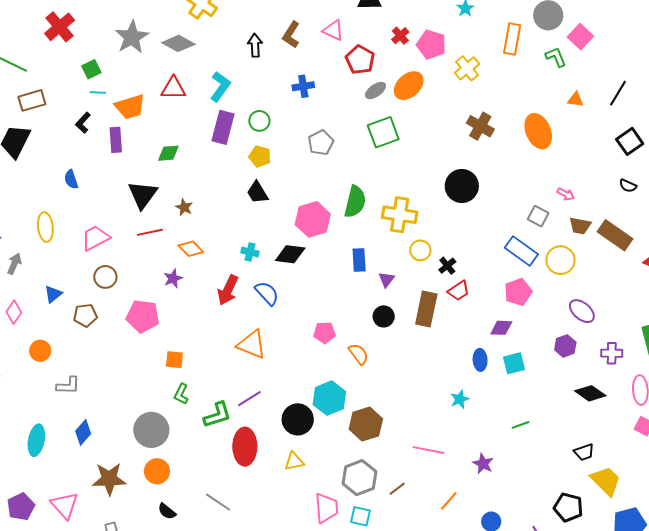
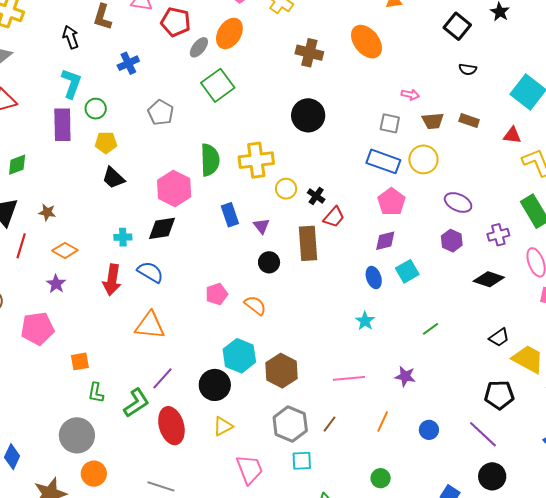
cyan L-shape: (220, 86) -> (71, 83), moved
red line: (150, 232) -> (21, 246), turned -45
brown rectangle: (615, 235) -> (469, 121), size x0.6
pink trapezoid: (326, 508) -> (249, 469), moved

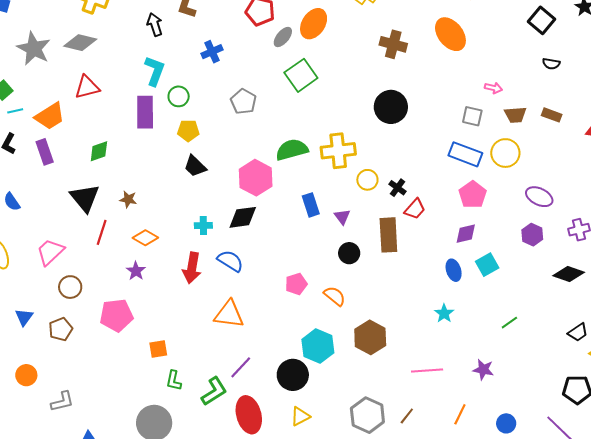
green semicircle: (210, 160) -> (292, 150), turned -104
brown hexagon: (281, 371) -> (370, 337), moved

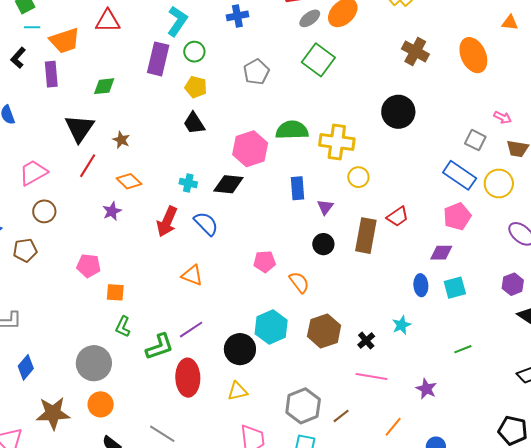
green square: (301, 75) -> (318, 60), turned -32
black cross: (397, 188) -> (366, 341), moved
purple hexagon: (532, 235) -> (513, 284), moved
orange triangle: (229, 314) -> (192, 275), size x0.7
pink pentagon: (116, 315) -> (89, 266), moved, size x0.7

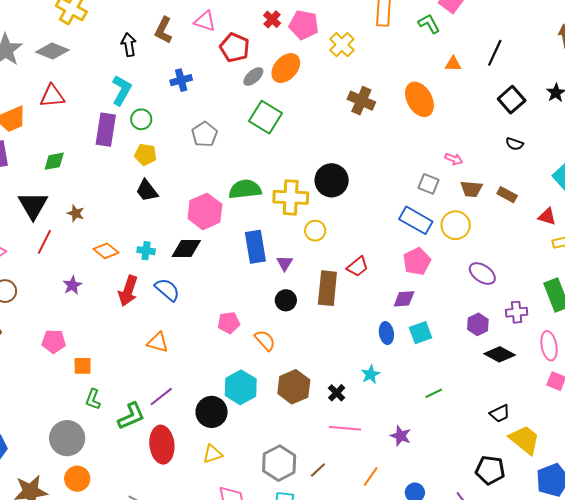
black circle: (398, 112) -> (332, 180), moved
orange diamond: (129, 181) -> (106, 251), moved
blue rectangle: (297, 188) -> (255, 247), size x1.4

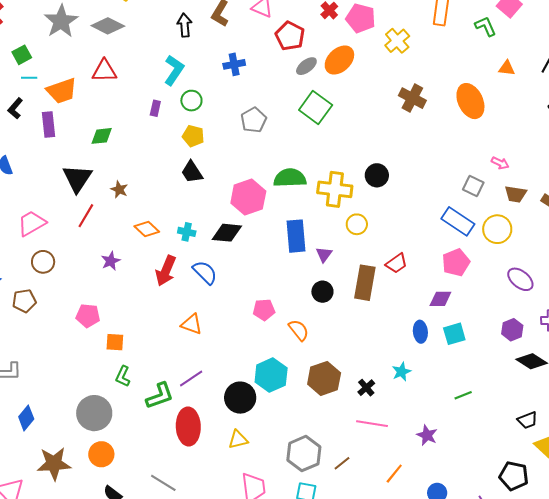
purple rectangle: (106, 130) -> (155, 108), size x0.5
black circle: (332, 180) -> (377, 175), size x0.7

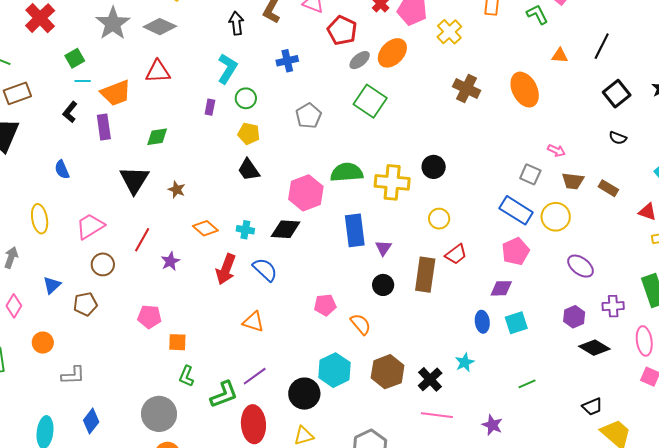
red line: (86, 216) -> (142, 240), moved
yellow circle: (357, 224) -> (439, 219), moved
black cross: (366, 388) -> (430, 379), size x1.4

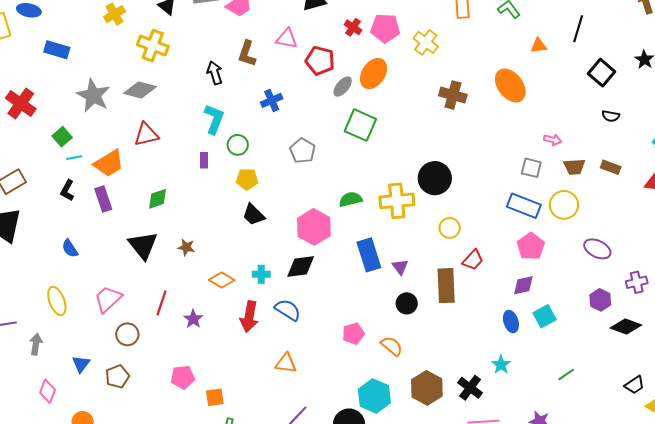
black circle: (434, 167) -> (435, 178), size x1.4
green semicircle: (347, 172) -> (350, 199), size x0.7

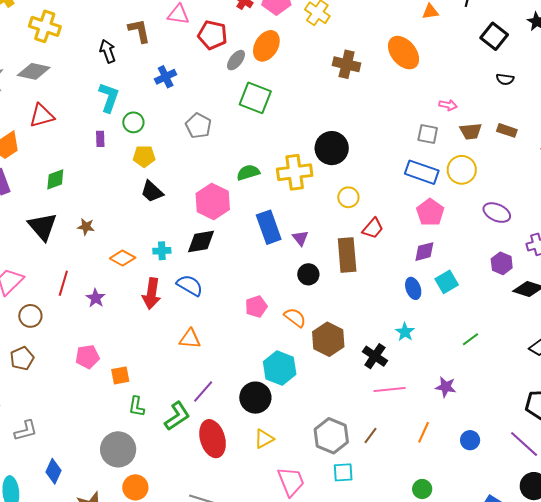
brown L-shape: (247, 54) -> (139, 31), turned 152
brown hexagon: (427, 388) -> (328, 339), moved

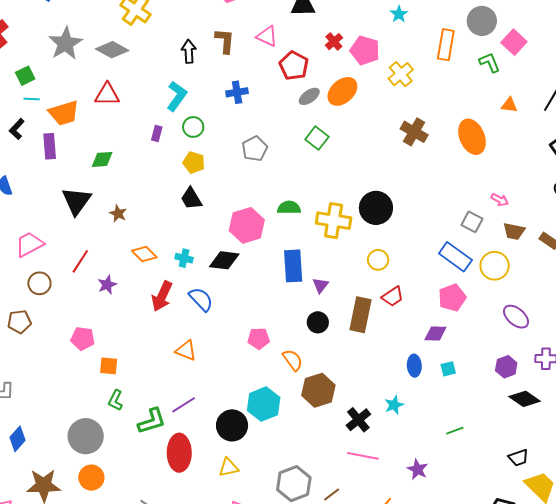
green square: (255, 98) -> (317, 138), size x0.7
cyan square: (447, 282) -> (448, 369), size x0.7

